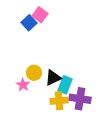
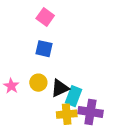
blue square: (29, 23) -> (44, 49), moved, turned -35
pink star: (23, 85) -> (11, 86), moved

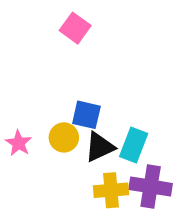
blue square: (44, 49) -> (86, 115), moved
cyan rectangle: (73, 96) -> (134, 145), moved

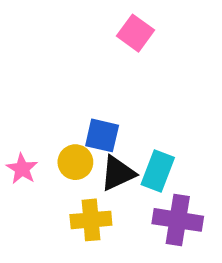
pink square: (75, 28) -> (135, 33), moved
yellow cross: (111, 190) -> (91, 220), moved

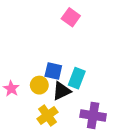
cyan rectangle: (158, 171) -> (77, 78), moved
yellow cross: (91, 220) -> (47, 115), turned -30

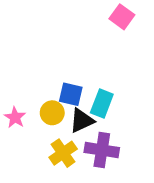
pink square: (71, 17) -> (122, 17), moved
purple cross: (93, 115) -> (102, 150), moved

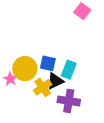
yellow circle: (52, 113) -> (25, 69), moved, size x1.5
yellow cross: (63, 153) -> (43, 87), moved

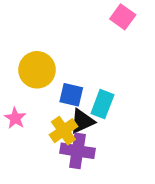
yellow circle: (25, 69) -> (37, 70), moved
purple cross: (69, 101) -> (78, 151), moved

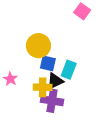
yellow circle: (37, 70) -> (38, 46), moved
yellow cross: (63, 131) -> (43, 87), turned 36

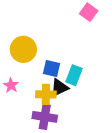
yellow circle: (38, 46) -> (23, 49), moved
purple cross: (52, 101) -> (45, 117), moved

